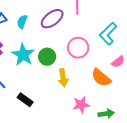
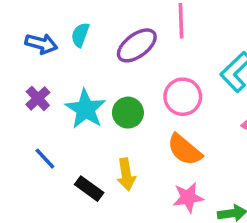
cyan semicircle: (22, 22) -> (80, 35), moved
yellow arrow: (63, 78) -> (126, 174), moved
orange semicircle: (101, 78) -> (184, 150), moved

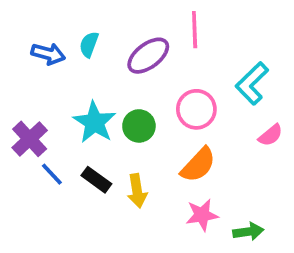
purple cross: (38, 98) -> (30, 139), moved, size x1.4
orange semicircle: (184, 150) -> (198, 165), turned -87
black rectangle: (89, 189) -> (96, 180), moved

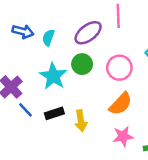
cyan semicircle: (89, 44) -> (48, 38), moved
green circle: (139, 126) -> (82, 64), moved
black rectangle: (96, 180) -> (54, 113), turned -54

